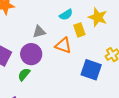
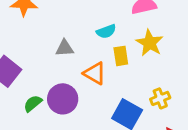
purple circle: (31, 54) -> (63, 99), moved

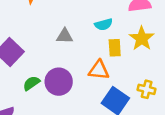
orange triangle: (95, 73) -> (99, 70), moved, turned -30
yellow cross: (160, 98) -> (147, 89), turned 30

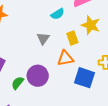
cyan semicircle: (104, 24) -> (58, 14), moved
gray triangle: (65, 36) -> (43, 38), moved, turned -40

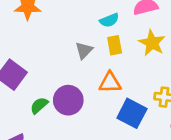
yellow rectangle: (72, 38) -> (115, 45), moved

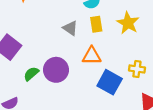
gray triangle: (84, 50) -> (70, 28), turned -42

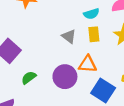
purple circle: (56, 70) -> (65, 77), moved

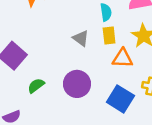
cyan semicircle: (91, 14) -> (106, 12), turned -80
orange triangle: (88, 64) -> (123, 58), moved

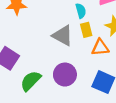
gray triangle: (81, 38) -> (63, 36), size x1.5
green semicircle: (36, 86) -> (31, 81), size x1.5

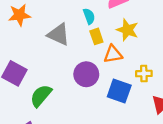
gray triangle: (63, 36) -> (59, 34), moved
purple circle: (65, 75) -> (86, 74), moved

